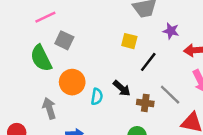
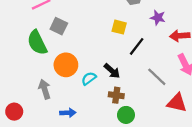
cyan semicircle: (97, 97) -> (89, 78), turned -136
brown cross: (145, 103) -> (116, 95), moved

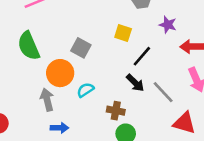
gray square: (59, 26) -> (81, 48), moved
black arrow: (112, 71) -> (135, 83), moved
gray arrow: (45, 89) -> (47, 100), moved

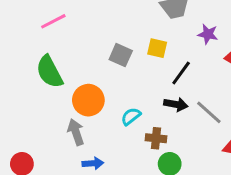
gray square: (81, 48) -> (121, 55), moved
black arrow: (135, 83) -> (176, 104), turned -30
cyan semicircle: (85, 90) -> (131, 116), moved

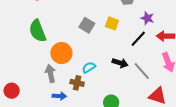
black line: (181, 73) -> (138, 39), moved
brown cross: (156, 138) -> (77, 83), moved

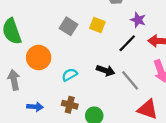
gray arrow: (50, 74) -> (14, 80), moved
brown cross: (77, 83) -> (70, 105), moved

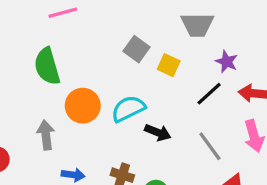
gray square: (69, 26) -> (136, 49), moved
black arrow: (106, 70) -> (158, 132), moved
cyan semicircle: (70, 75) -> (128, 109), moved, size x1.5

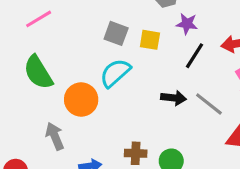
purple star: (227, 62) -> (187, 24), moved
cyan semicircle: (128, 109) -> (115, 73), moved
black arrow: (158, 132) -> (174, 98), moved

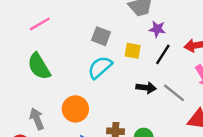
yellow square: (150, 40) -> (133, 51), moved
orange circle: (81, 100) -> (75, 109), moved
gray arrow: (55, 136) -> (37, 119), moved

